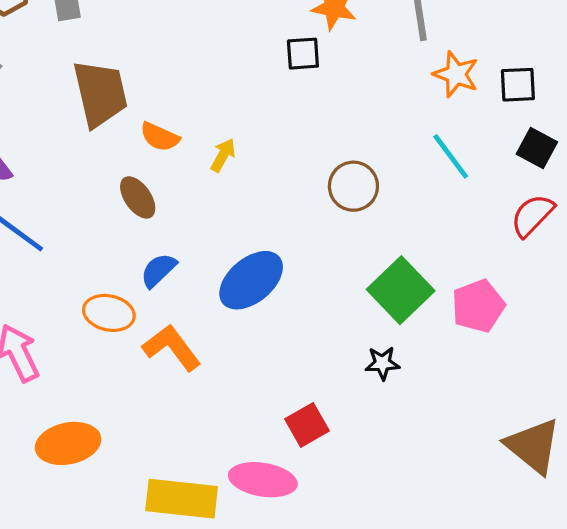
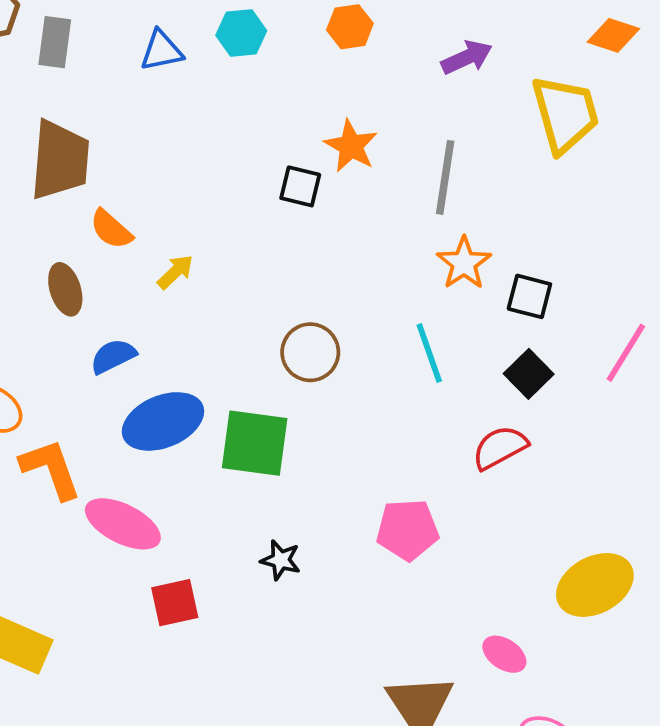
blue semicircle: (158, 270) -> (113, 356), moved
green square: (401, 290) -> (255, 443), moved, turned 34
pink ellipse: (263, 480) -> (123, 524), moved

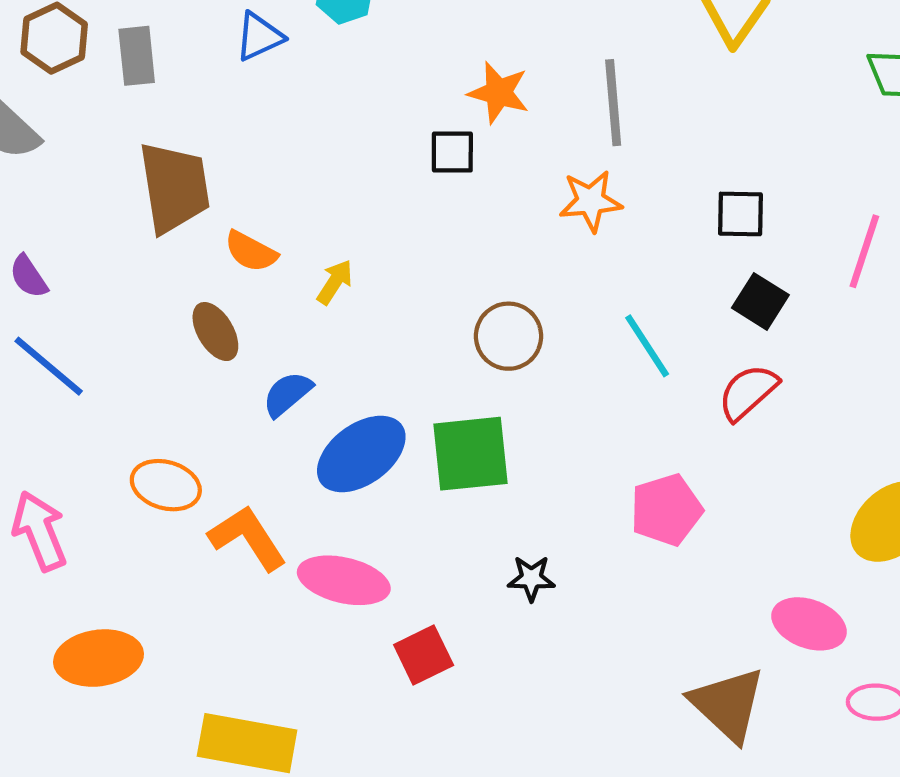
orange star: (464, 263) -> (591, 201), moved, turned -30
cyan line: (429, 353) -> (647, 346), moved
pink ellipse: (504, 654) -> (809, 624), size x1.4

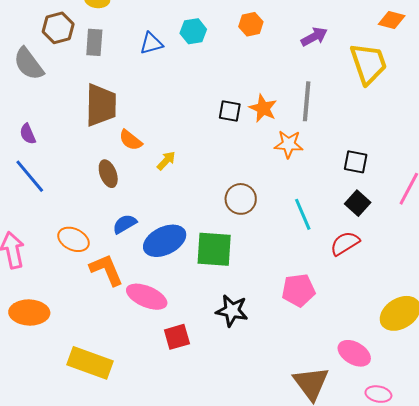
orange star: (499, 93) -> (263, 108), moved
blue semicircle: (287, 394) -> (125, 224), moved
black star: (531, 578) -> (232, 311), size x1.5

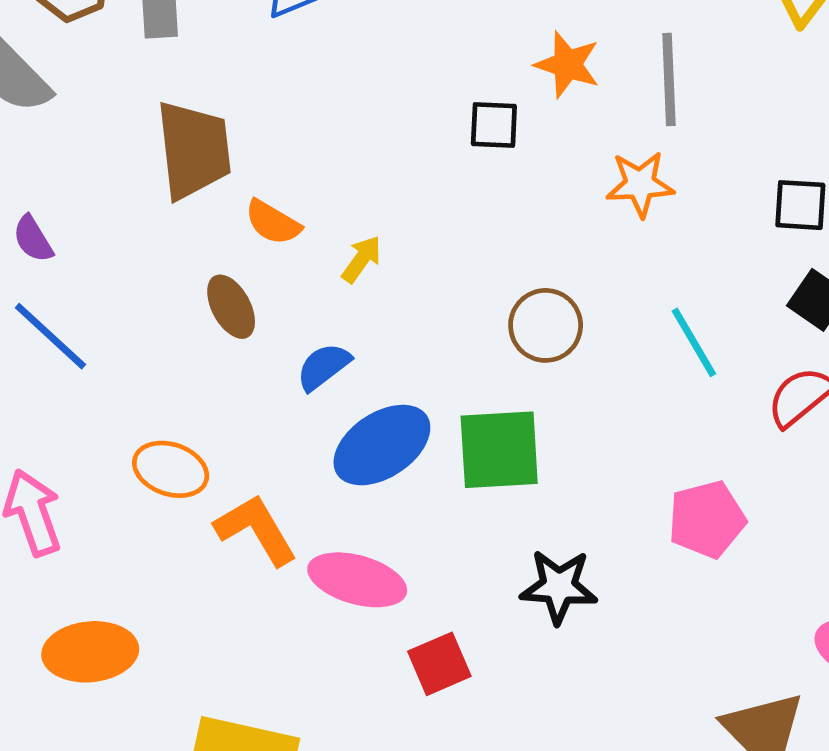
orange star: (263, 108) -> (567, 65), moved
blue semicircle: (125, 224) -> (323, 367), moved

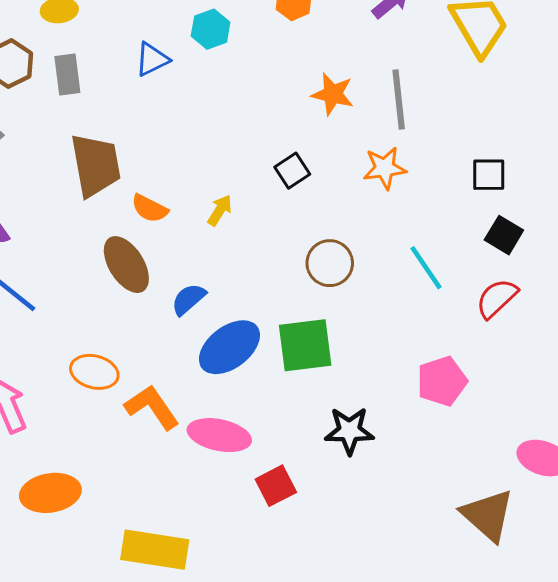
black square: (494, 125) -> (292, 171), moved, turned -32
yellow arrow: (362, 259) -> (220, 210), moved
brown ellipse: (231, 307) -> (126, 265), size x1.4

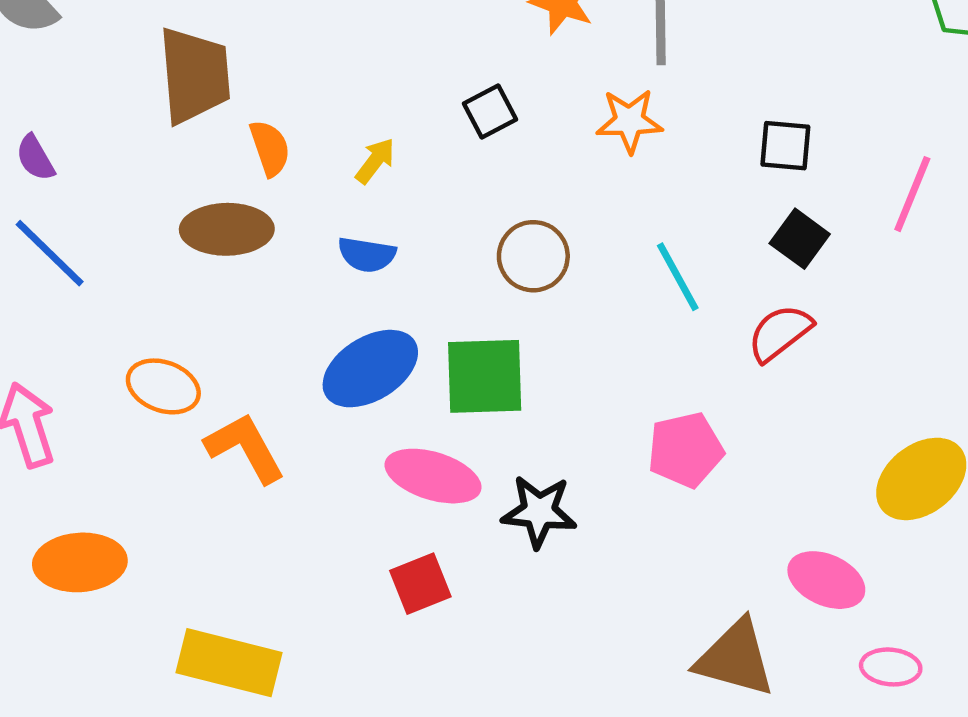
orange semicircle: (150, 208) -> (270, 148), turned -141
brown ellipse: (126, 265) -> (227, 229), turned -64
blue semicircle: (188, 299) -> (367, 255), moved, turned -135
pink ellipse: (219, 435) -> (433, 476), moved
brown triangle: (488, 515) -> (735, 658), turned -32

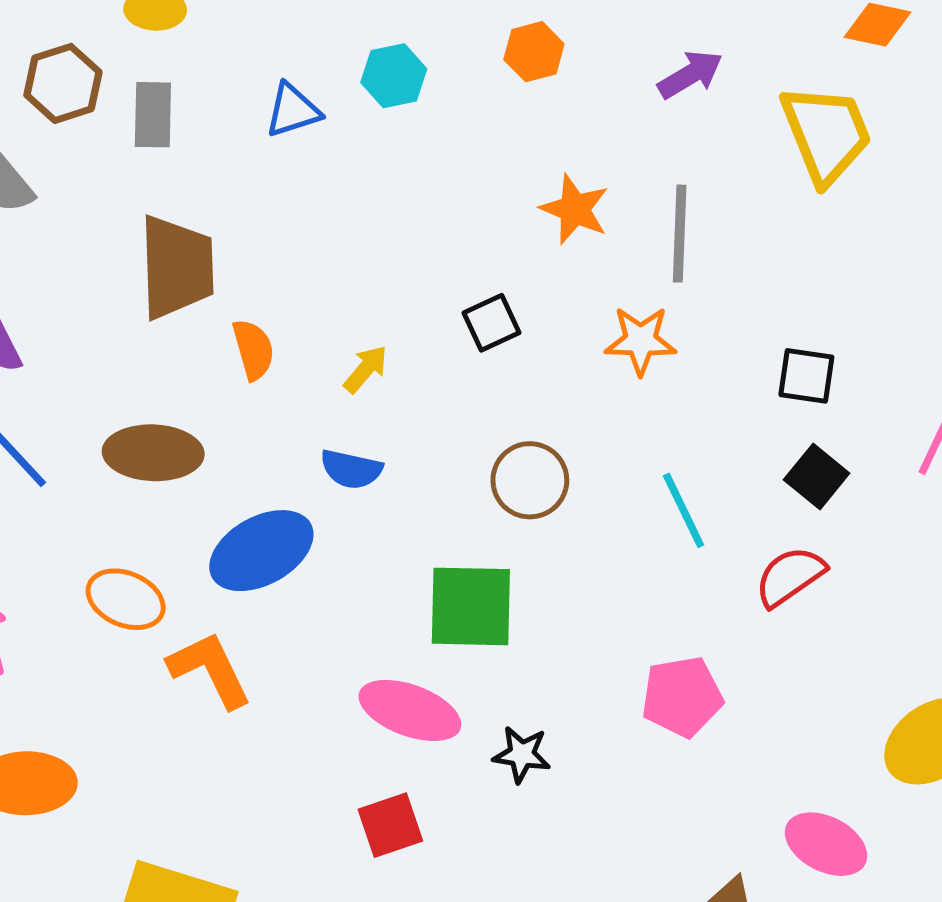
brown ellipse: (227, 229) -> (153, 453), moved
blue ellipse: (370, 369) -> (261, 551), moved
black star: (539, 511) -> (522, 754), size x0.7

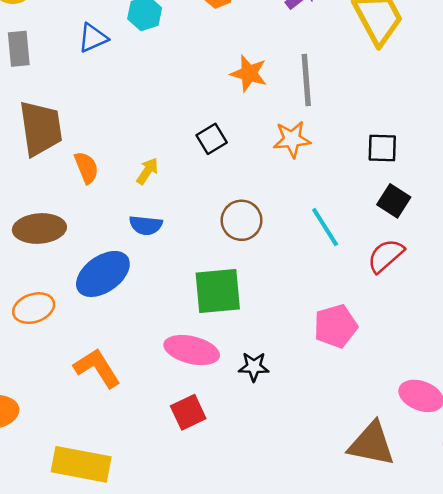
orange ellipse: (126, 599) -> (34, 308), turned -36
orange L-shape: (210, 670) -> (97, 368), moved

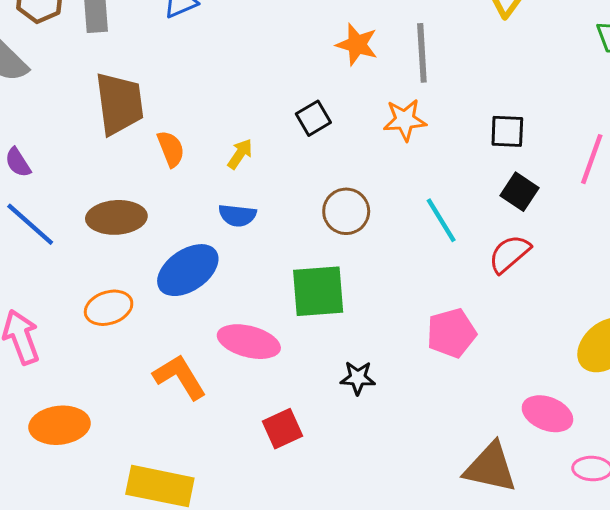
pink ellipse: (192, 350) -> (249, 342), moved

